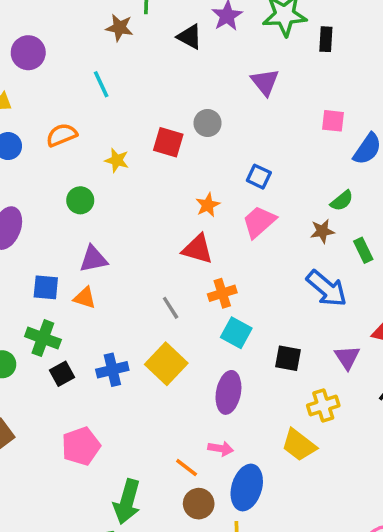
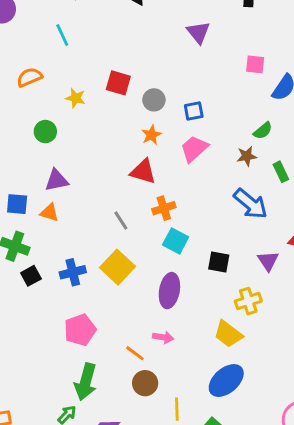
gray circle: (208, 123) -> (154, 100), moved
blue square: (259, 177) -> (194, 111), turned -36
pink pentagon: (81, 446) -> (80, 330), moved
blue ellipse: (247, 487) -> (226, 381), moved, turned 33

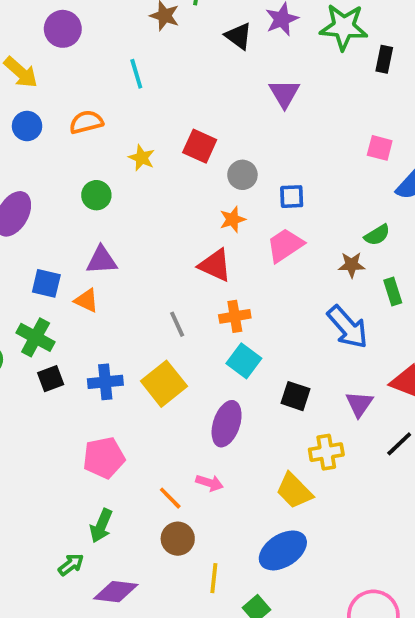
purple triangle: (198, 32) -> (284, 93), moved
green arrow: (86, 382) -> (101, 526), size x0.7

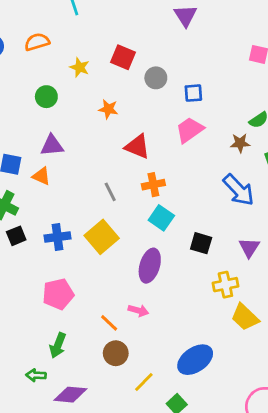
orange star: (233, 219) -> (108, 109), moved, turned 30
yellow trapezoid: (294, 491) -> (245, 317), moved
green arrow: (71, 565) -> (36, 375), turned -138
yellow line: (214, 578) -> (144, 382), turned 40

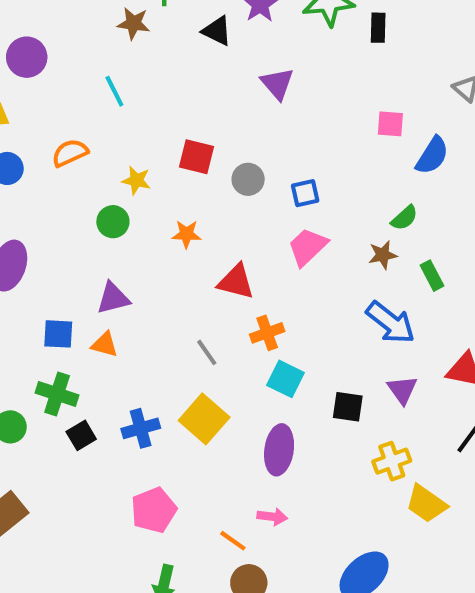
green circle: (46, 97) -> (113, 222), moved
purple triangle: (249, 248) -> (402, 390), moved

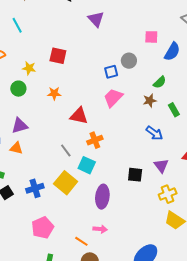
gray circle: (248, 179) -> (129, 61), moved
blue arrow: (390, 323) -> (154, 133), size x0.7
cyan square: (286, 379) -> (87, 165), moved
yellow cross: (392, 461) -> (168, 194), moved

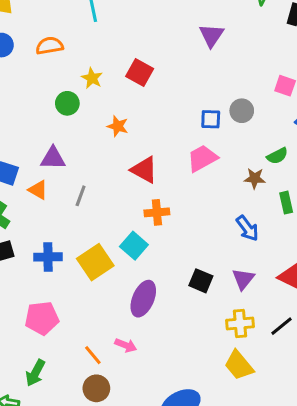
gray line: (66, 150) -> (81, 196), moved, turned 40

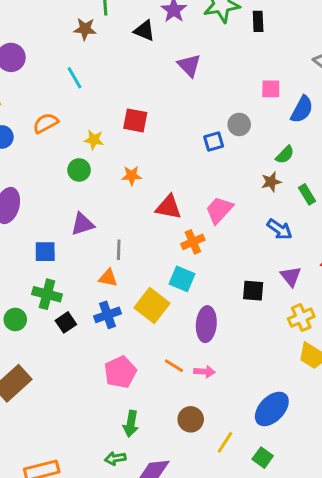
pink trapezoid: (202, 158) -> (219, 210), moved
orange triangle: (38, 190) -> (108, 278), moved
orange line: (93, 355) -> (174, 366), moved

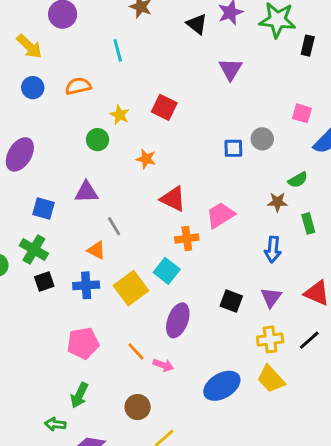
blue arrow: (280, 229) -> (273, 250), turned 45
gray line: (119, 250) -> (114, 226), turned -48
blue ellipse: (272, 409) -> (222, 386), moved

